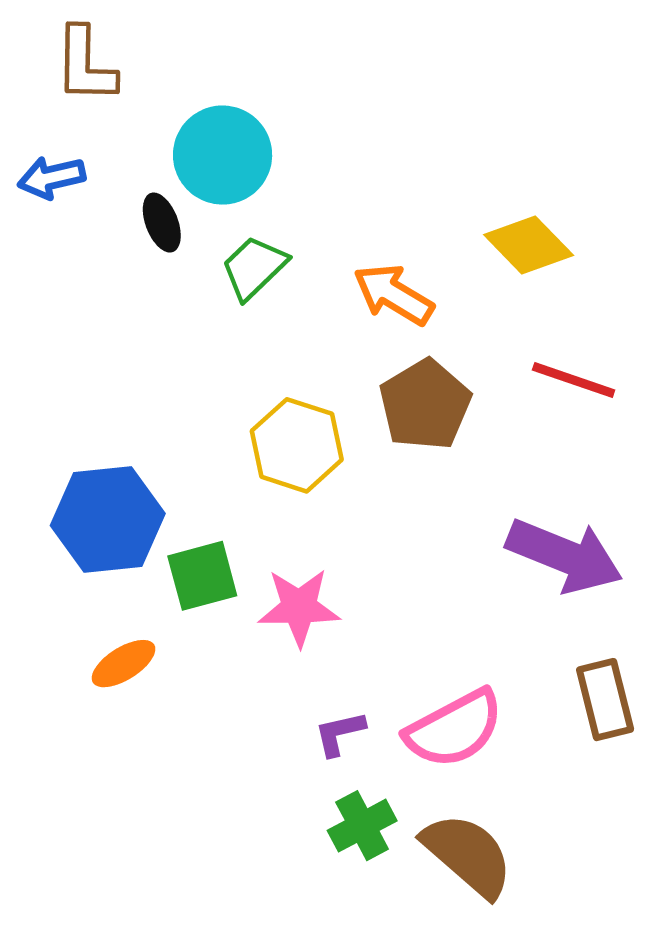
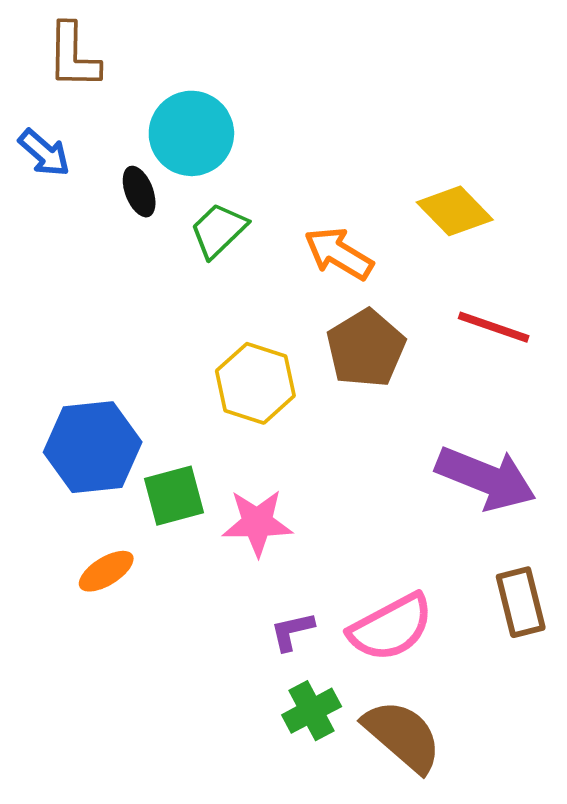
blue arrow: (52, 178) -> (44, 153), turned -126

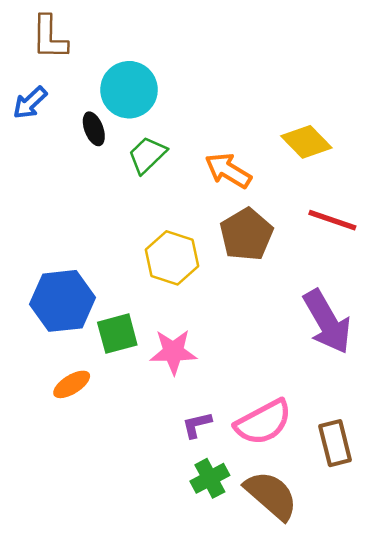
blue arrow: (44, 153) -> (30, 103), turned 96
purple arrow: (486, 478) -> (327, 322), turned 38
brown rectangle: (521, 602) -> (335, 443), moved

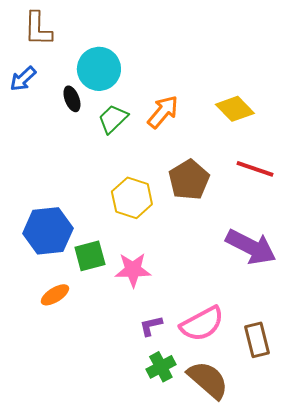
orange arrow: (228, 171) -> (163, 112), moved, turned 99
purple arrow: (327, 322) -> (251, 247), turned -33

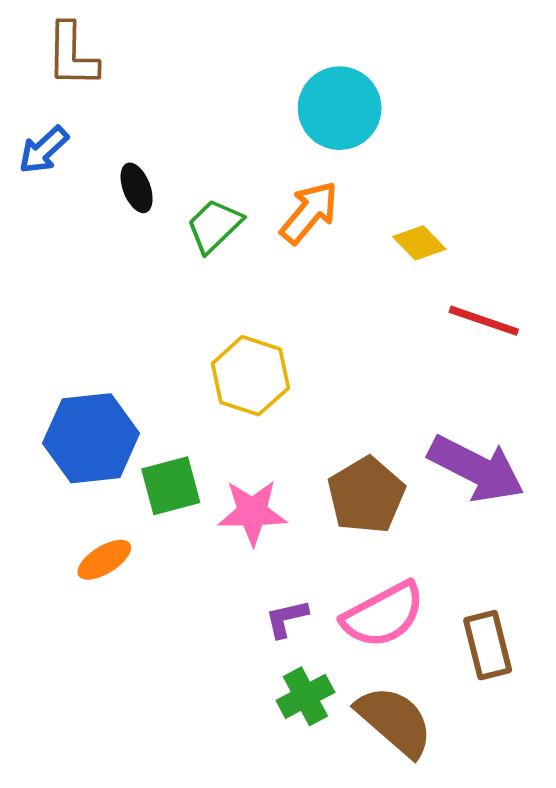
cyan circle: (99, 69) -> (340, 108), moved
yellow diamond: (235, 109) -> (419, 243), moved, size x0.7
brown pentagon: (189, 180) -> (366, 495), moved

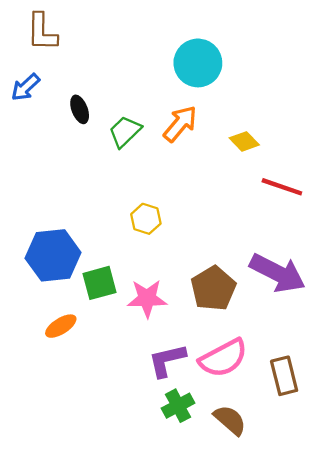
yellow hexagon: (250, 376) -> (146, 219), size x0.7
purple L-shape: (286, 619) -> (167, 360), size x1.5
brown semicircle: (395, 721) -> (230, 420), size x0.7

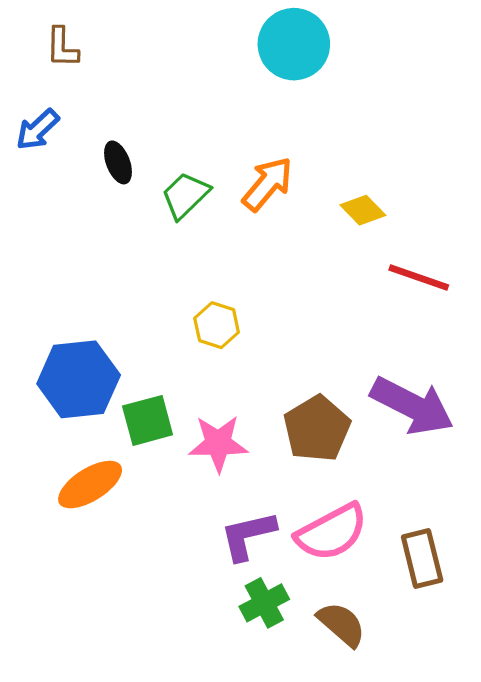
brown L-shape: (42, 32) -> (62, 47), size x0.7
cyan circle: (198, 63) -> (294, 44), moved
orange ellipse: (61, 326) -> (90, 485), size x1.4

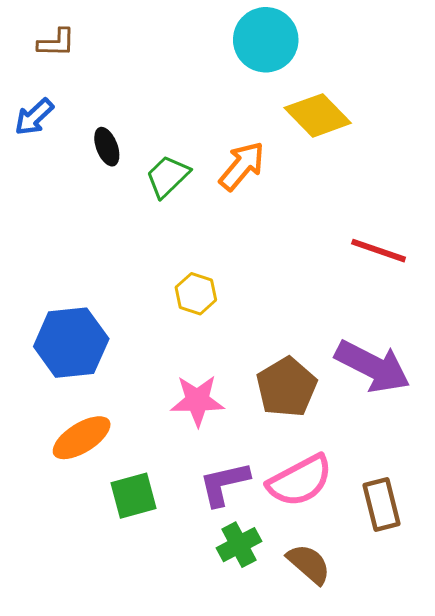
brown L-shape: (62, 47) -> (56, 43), turned -90
yellow diamond: (363, 210) -> (318, 115), moved, size x1.6
green square: (148, 420) -> (134, 496), moved

